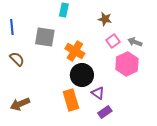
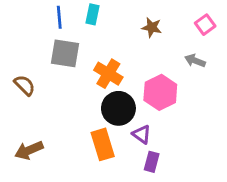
blue line: (12, 27) -> (59, 17), moved
pink square: (113, 41) -> (205, 25), moved
pink hexagon: (127, 64) -> (160, 92), moved
purple rectangle: (105, 112) -> (152, 162), turned -40

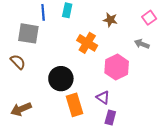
gray square: (65, 53) -> (28, 33), moved
orange cross: (108, 74) -> (87, 43), moved
black circle: (118, 108) -> (61, 79), moved

